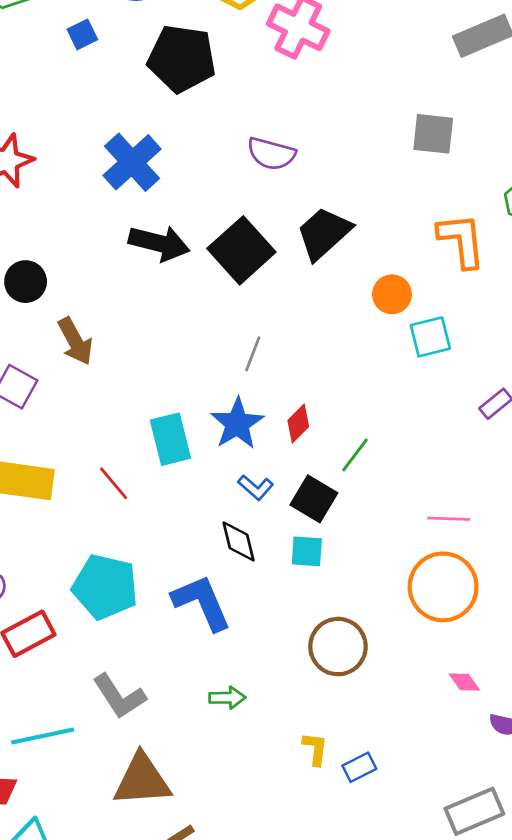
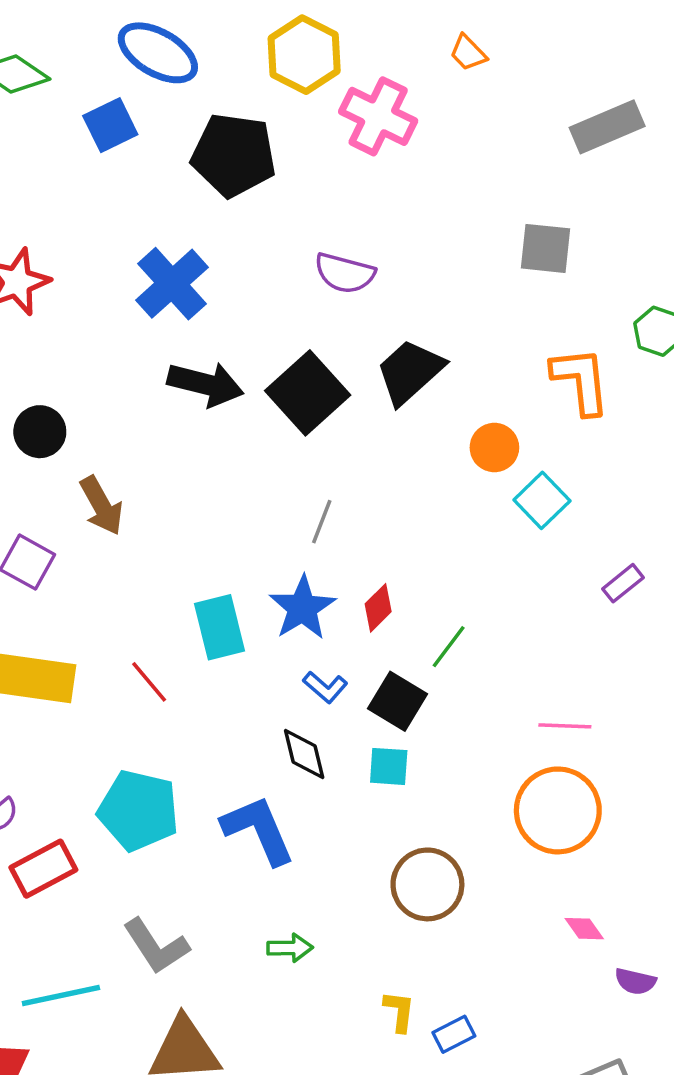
blue square: (82, 34) -> (110, 125), size x1.4
cyan square: (430, 337) -> (542, 500), turned -30

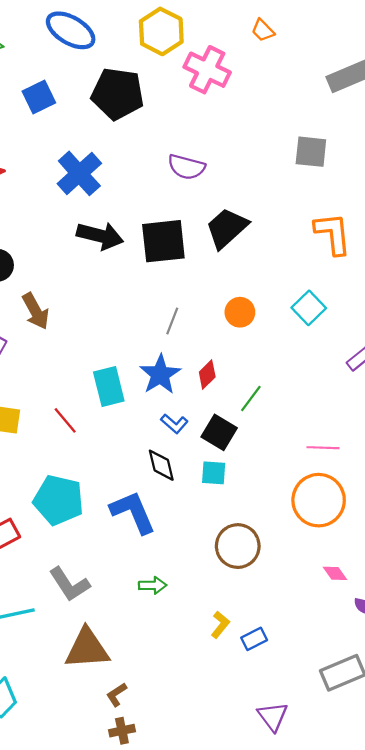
blue square: (110, 125) -> (39, 97), moved
black square: (308, 393) -> (163, 241), turned 36
orange circle: (494, 448) -> (240, 312), moved
yellow L-shape: (399, 1011) -> (220, 625), turned 32

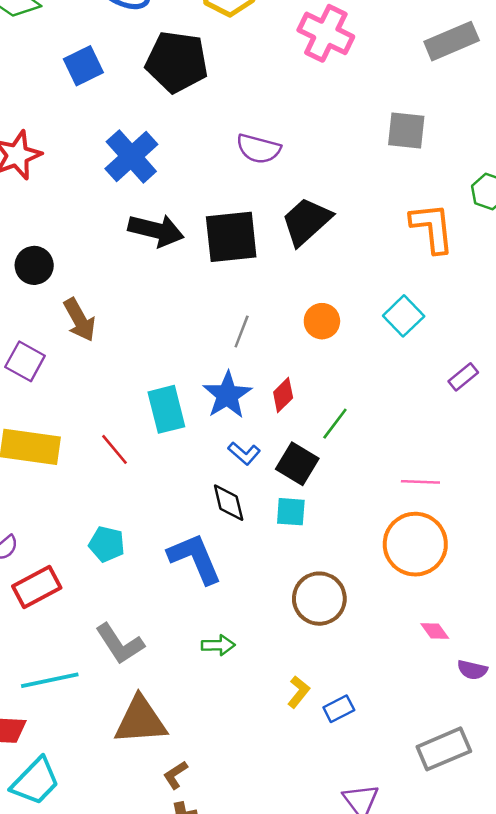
pink cross: (207, 70) -> (326, 33), moved
cyan pentagon: (59, 500) -> (107, 544), size x0.6

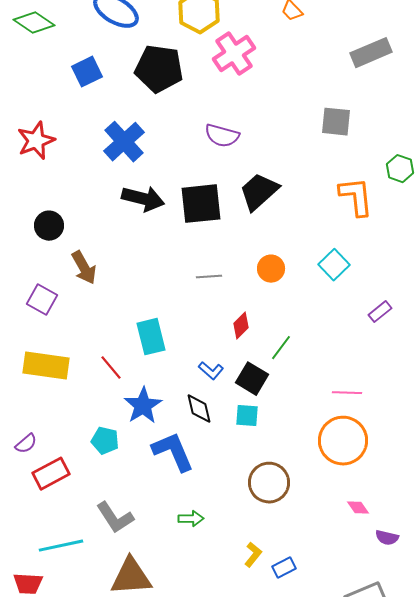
pink cross: (326, 33) -> (234, 54), moved, turned 30
gray line: (242, 331) -> (209, 277), turned 65
blue star: (227, 395) -> (143, 406), moved

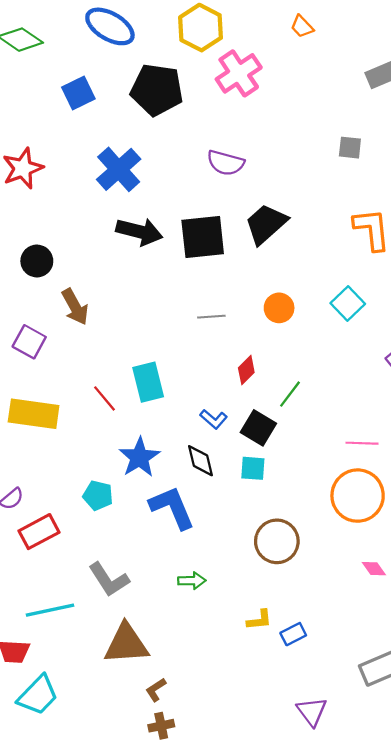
gray square: (336, 122) -> (350, 148), size x0.7
red line: (111, 368) -> (104, 398), moved
yellow L-shape: (253, 555) -> (259, 620), turned 45

